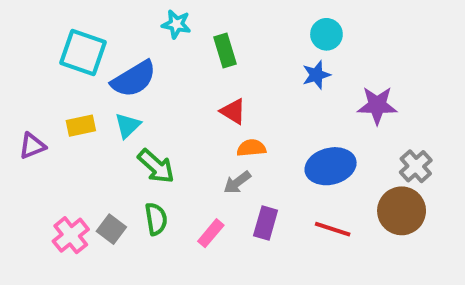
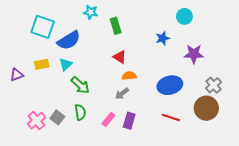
cyan circle: (326, 34) -> (184, 16), moved
purple rectangle: (266, 223) -> (129, 121), moved

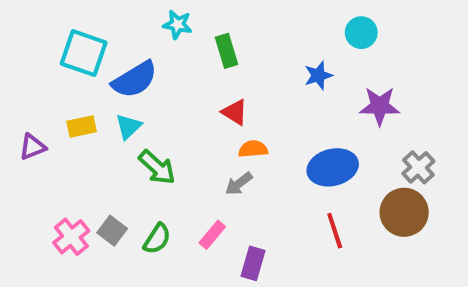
green semicircle: (80, 112) -> (157, 239), moved, turned 42
red line: (171, 117) -> (335, 231), turned 54
purple rectangle: (129, 121) -> (253, 263), moved

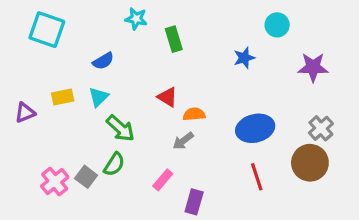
cyan square: (84, 53) -> (47, 30), moved
blue semicircle: (135, 80) -> (103, 61), size x0.6
purple star: (380, 106) -> (313, 67), moved
red triangle: (235, 112) -> (167, 97), moved
green semicircle: (157, 239) -> (114, 164), moved

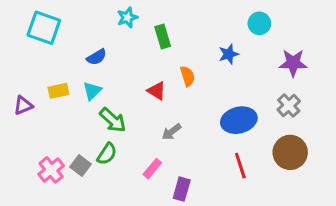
cyan star: (136, 19) -> (127, 17), turned -30
orange semicircle: (194, 114) -> (188, 76), moved, turned 78
gray cross: (321, 128) -> (289, 105), moved

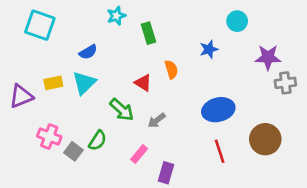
cyan triangle: (92, 91) -> (84, 83), size x1.4
purple triangle: (23, 105) -> (21, 96), size x1.4
gray cross: (289, 105) -> (285, 83), moved, turned 35
green arrow: (113, 120) -> (122, 110), moved
pink cross: (51, 170) -> (49, 137), moved, turned -30

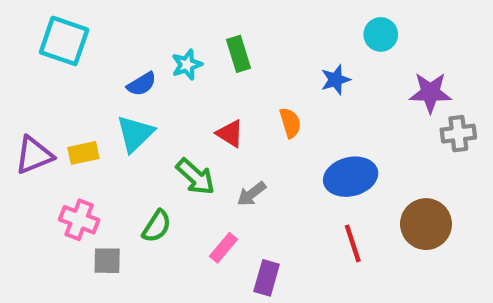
cyan star: (116, 16) -> (187, 65), moved
orange semicircle: (171, 69) -> (290, 123), moved
yellow rectangle: (53, 83) -> (83, 153), moved
gray square: (73, 151) -> (107, 261), moved, turned -36

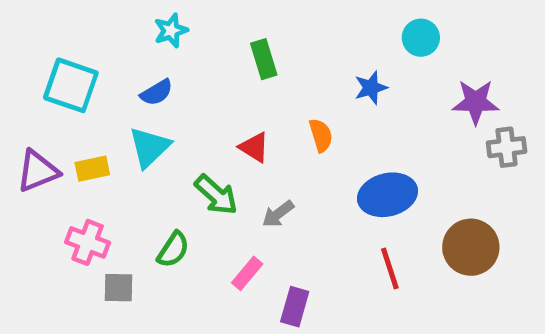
cyan square: (64, 41) -> (71, 85), moved
cyan star: (187, 65) -> (171, 31), moved

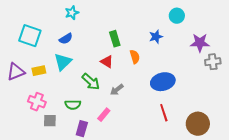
green rectangle: (264, 59) -> (115, 39), moved
brown circle: (471, 247) -> (198, 124), moved
green semicircle: (173, 250) -> (73, 105), turned 56
purple rectangle: (295, 307) -> (82, 129), moved

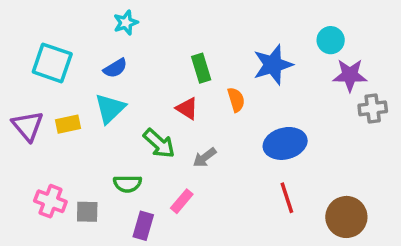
cyan circle: (177, 16) -> (331, 40), moved
blue star: (156, 37) -> (273, 65), size x1.6
purple triangle: (16, 72) -> (28, 126), turned -48
pink cross: (37, 102) -> (50, 201), moved

